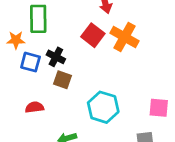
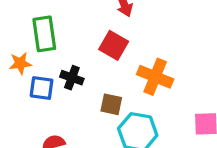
orange cross: (124, 37) -> (155, 77), moved
brown square: (62, 80) -> (111, 104), moved

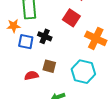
brown square: (111, 104) -> (49, 66), moved

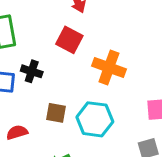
brown square: (49, 66) -> (56, 113), moved

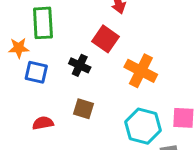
black cross: (32, 71) -> (80, 65), moved
cyan hexagon: (95, 119) -> (143, 126), moved

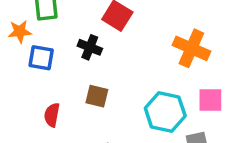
orange cross: (141, 71) -> (191, 48), moved
red semicircle: (43, 123) -> (52, 115), turned -66

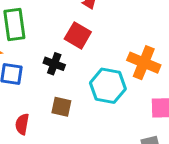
cyan hexagon: (165, 112) -> (108, 86), moved

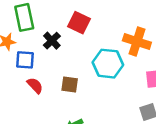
black cross: (54, 64) -> (52, 41), moved, turned 30
red semicircle: (22, 124) -> (35, 85), moved, turned 132

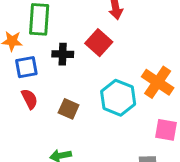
black cross: (52, 41) -> (63, 54), turned 30
blue square: (25, 60) -> (26, 67), turned -30

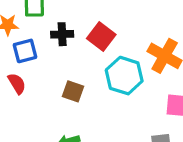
red square: (99, 43) -> (101, 36), moved
red semicircle: (30, 99) -> (17, 83), moved

